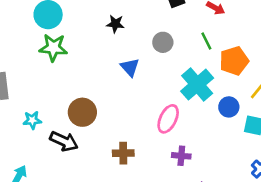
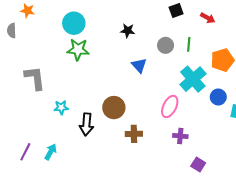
green line: (206, 41) -> (189, 44), moved, turned 32
brown circle: (82, 112) -> (114, 108), moved
black arrow: (64, 141) -> (86, 124), turned 70

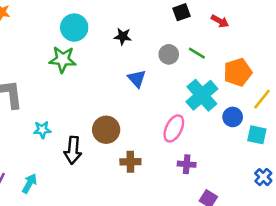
cyan circle: (74, 23) -> (74, 28), moved
green line: (189, 44) -> (197, 53), turned -64

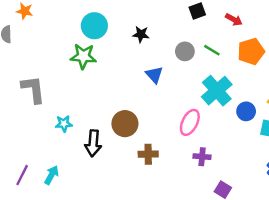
orange pentagon: (238, 72) -> (251, 51), moved

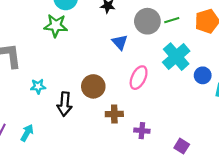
green line: (212, 50) -> (172, 20), turned -48
gray circle: (185, 51) -> (147, 21), size x1.5
pink ellipse: (190, 122) -> (139, 78), moved
purple cross: (202, 157) -> (142, 131), moved

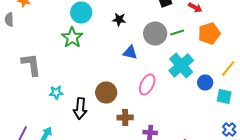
green star: (56, 26) -> (72, 38), turned 30
blue triangle: (120, 42) -> (130, 52), turned -35

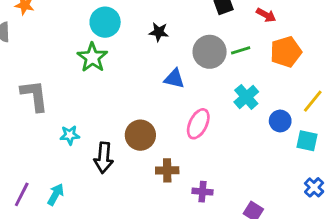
cyan cross: (181, 66) -> (246, 97), size x0.7

